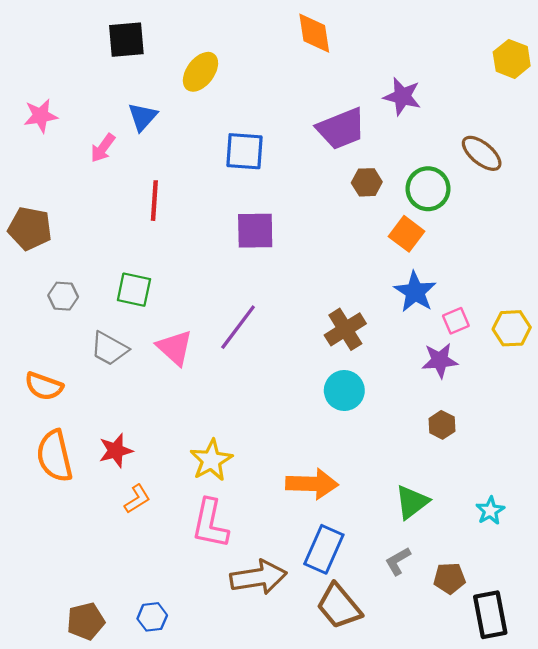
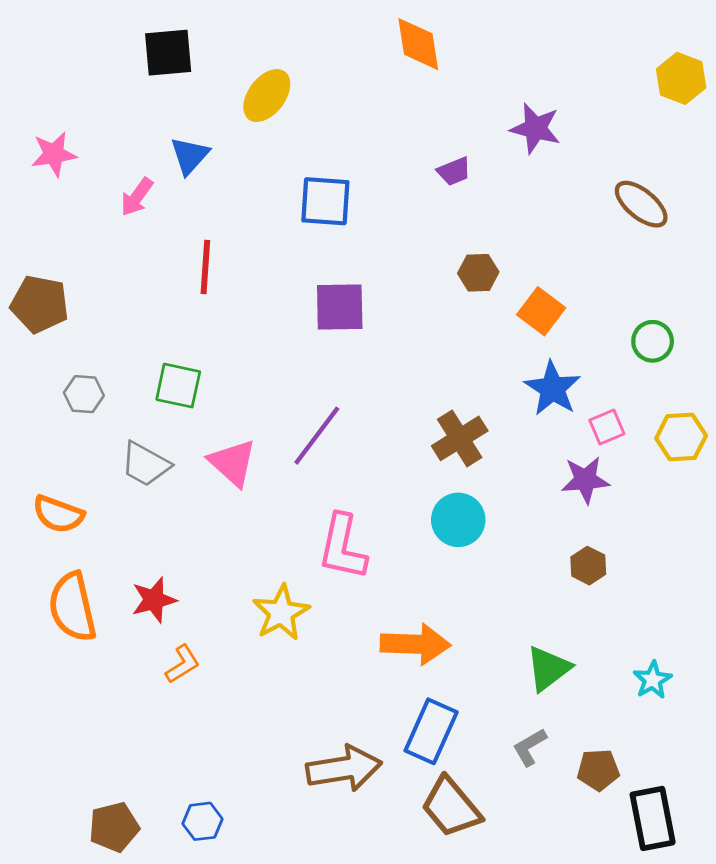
purple trapezoid: (341, 129) -> (454, 171), size x0.5
brown hexagon: (367, 182) -> (478, 273), moved
green circle: (428, 189) -> (653, 341), moved, size x0.7
pink L-shape: (210, 524) -> (343, 547), moved

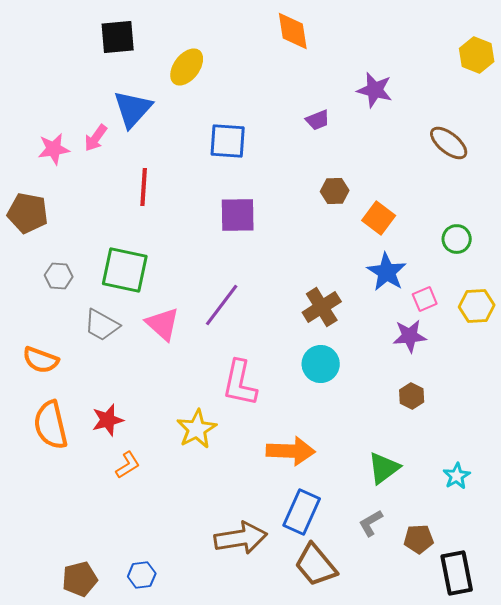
pink star: (54, 154) -> (54, 149), moved
blue triangle: (190, 156) -> (133, 109), size x1.4
green square: (178, 386) -> (125, 270), size x1.4

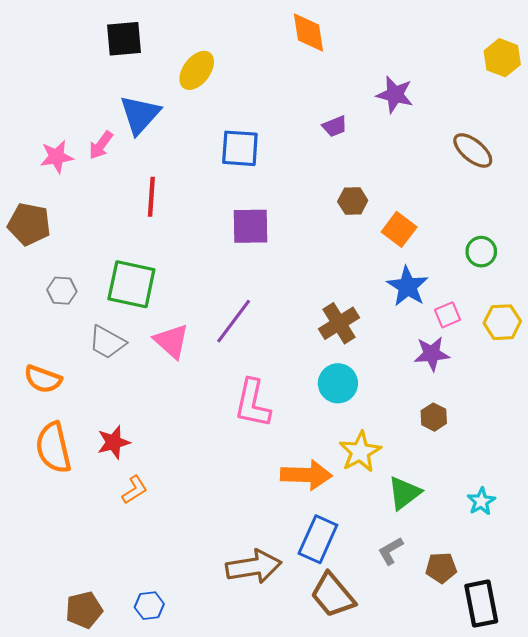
yellow star: (197, 429) -> (360, 452), moved

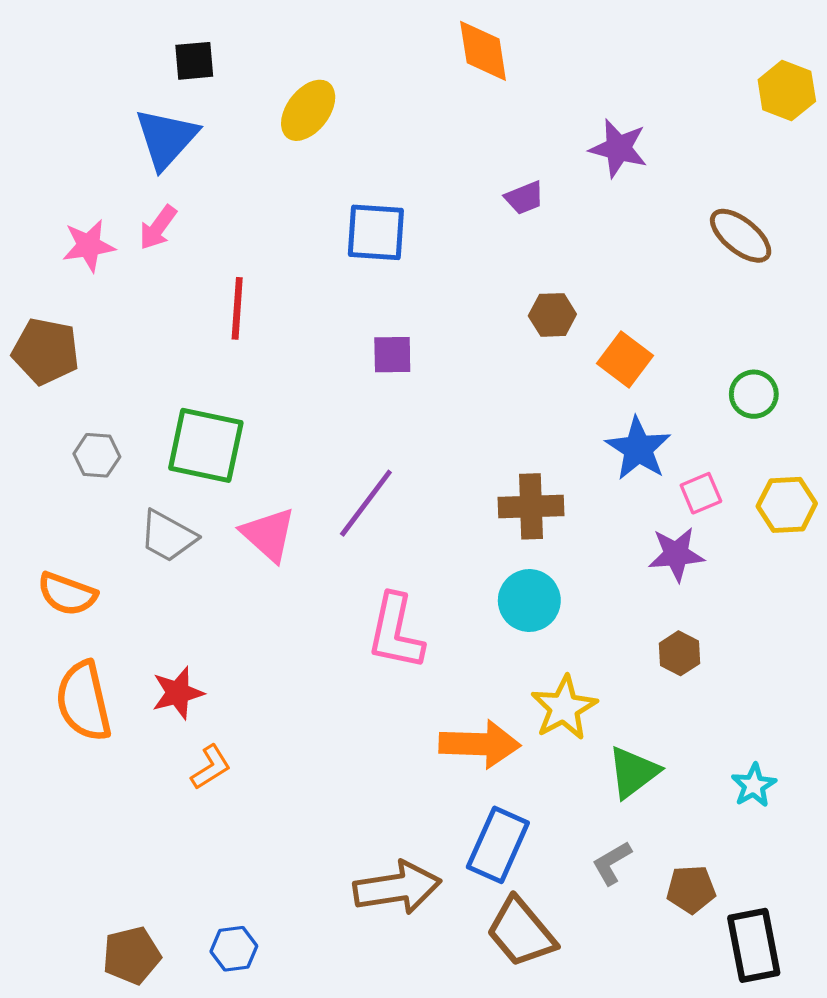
black square: (124, 39) -> (194, 61), size x0.7
blue triangle: (140, 115) -> (166, 138), moved
purple square: (250, 226) -> (392, 355), size x0.7
brown cross: (339, 323) -> (531, 506), turned 30

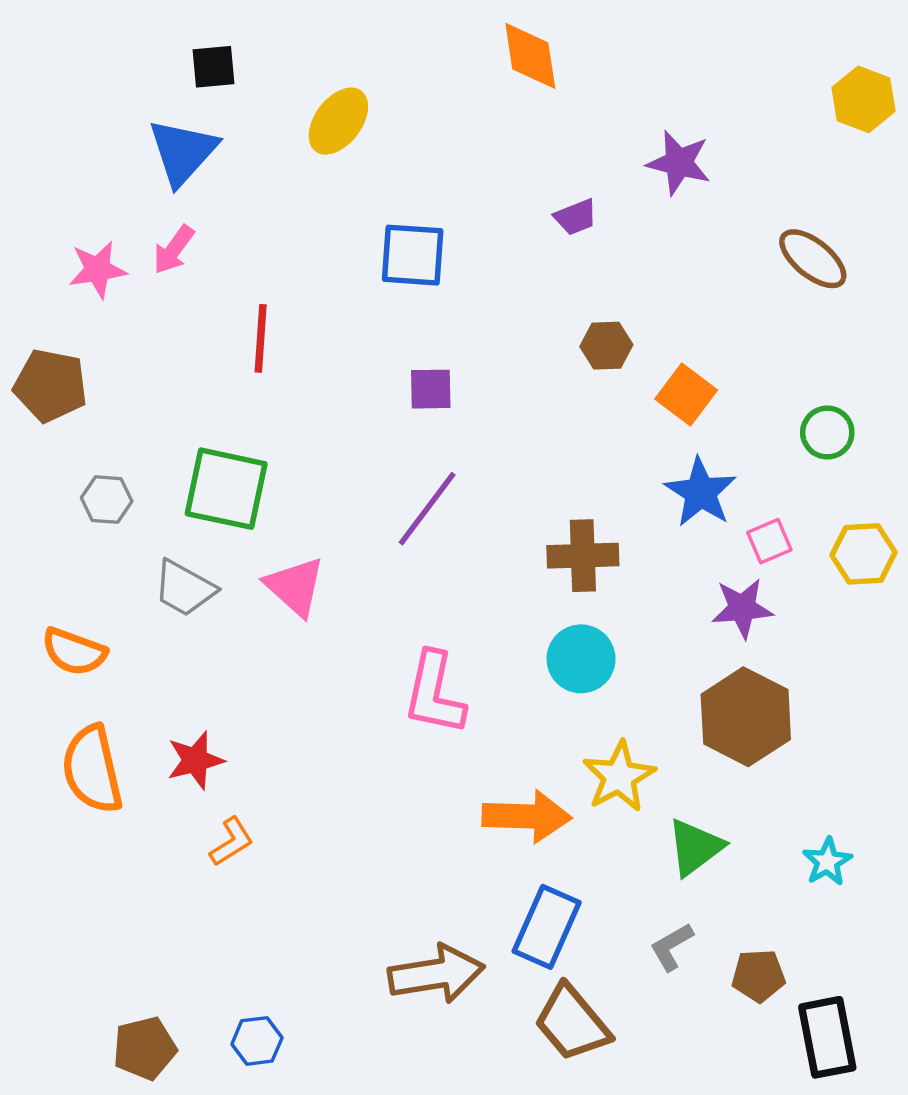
purple line: (366, 503) -> (427, 509), moved
brown hexagon: (679, 653) -> (746, 717), size x2.0

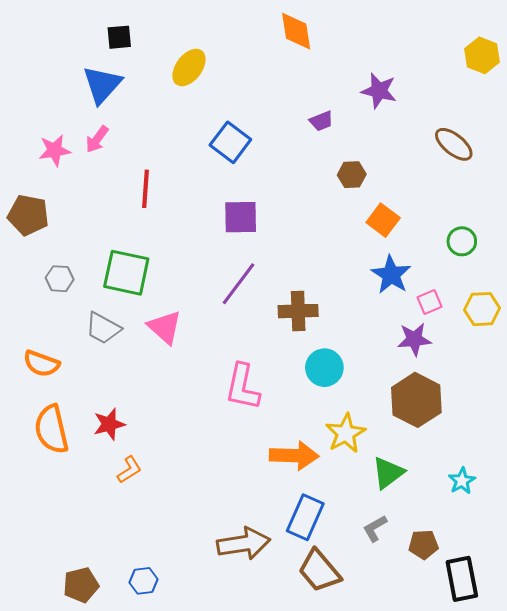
blue square: (413, 255) -> (230, 142), turned 33
brown hexagon: (606, 346) -> (352, 175), moved
purple square: (431, 389) -> (241, 217), size x1.4
brown cross: (583, 556) -> (298, 311), moved

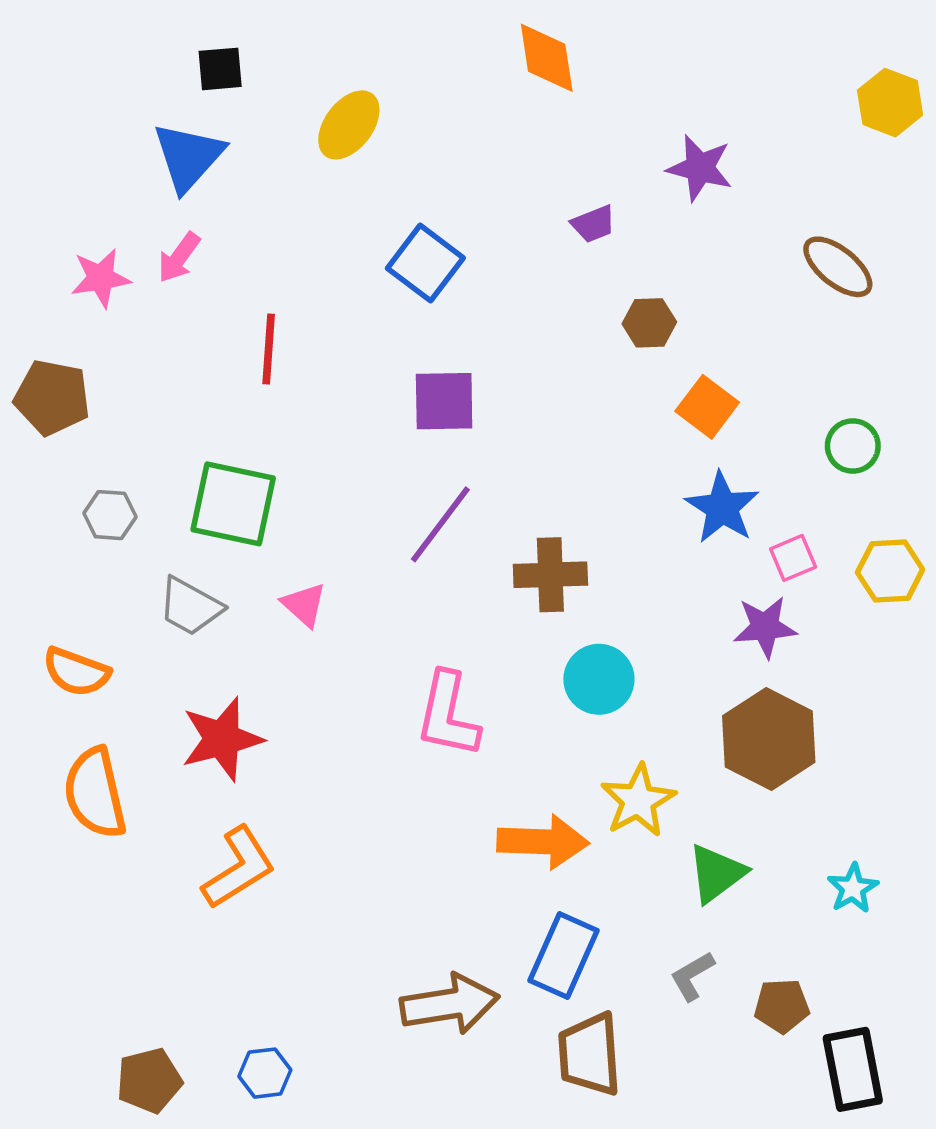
pink triangle: (165, 327) -> (304, 605), size x0.7
red star: (109, 424) -> (222, 739), moved, size x1.4
orange L-shape: (129, 470) -> (239, 868), size x1.6
brown trapezoid: (319, 571) -> (590, 1054), turned 36

